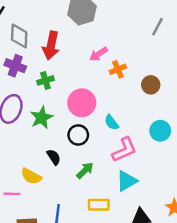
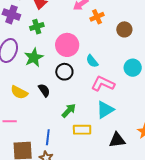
pink L-shape: (124, 150) -> (103, 84), turned -130
green arrow: (85, 170) -> (69, 111), moved
yellow semicircle: (31, 176) -> (19, 92), moved

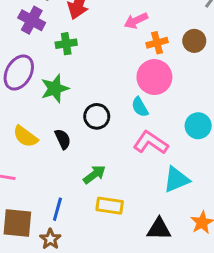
brown circle: (124, 29) -> (194, 41), moved
pink circle: (67, 45) -> (154, 77), moved
cyan triangle: (105, 110) -> (176, 180), moved

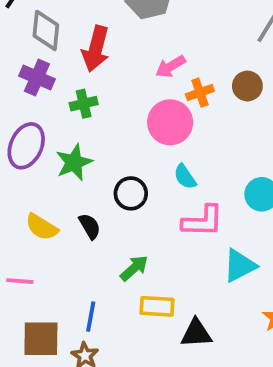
pink circle: (154, 77) -> (170, 122), moved
pink L-shape: (151, 143) -> (203, 221), turned 152
black triangle: (159, 229) -> (196, 333), moved

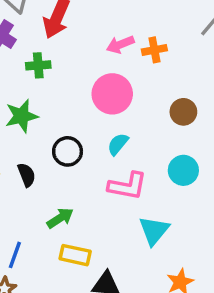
brown circle: (247, 86) -> (183, 112), moved
orange cross: (200, 93) -> (154, 50), moved
cyan semicircle: (185, 177) -> (118, 144), turned 65
cyan triangle: (240, 266) -> (154, 231), turned -32

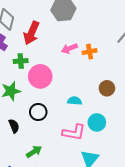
pink circle: (112, 94) -> (40, 76), moved
cyan semicircle: (118, 144) -> (75, 101), moved, turned 56
cyan circle: (183, 170) -> (97, 122), moved

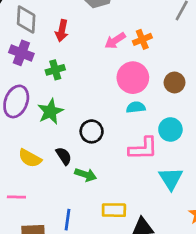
red arrow: (31, 33) -> (62, 31), size x0.7
pink circle: (40, 76) -> (133, 78), moved
green arrow: (34, 152) -> (86, 175), moved, turned 63

